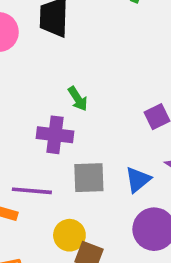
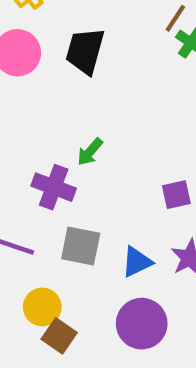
green arrow: (78, 99) -> (90, 152), turned 60

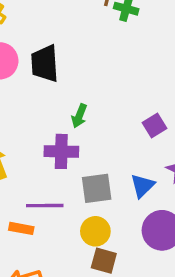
black trapezoid: (85, 51) -> (45, 64), moved
yellow circle: (42, 307) -> (95, 231), moved

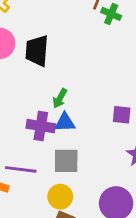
purple square: (155, 125) -> (122, 115), turned 30
blue triangle: (142, 186) -> (65, 122), moved, turned 35

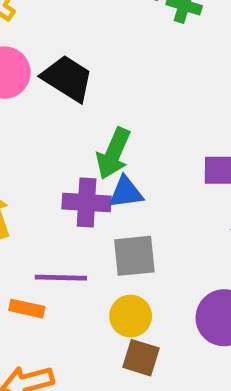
black trapezoid: (37, 51) -> (67, 78), turned 124
green arrow: (60, 98) -> (113, 153), size x1.5

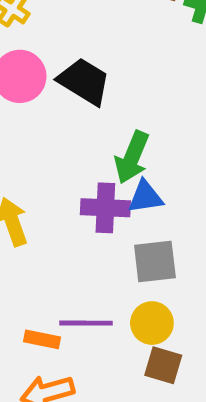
purple line: (61, 278) -> (86, 323), moved
orange rectangle: (27, 309) -> (42, 339), moved

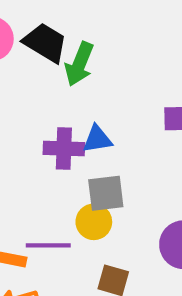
green arrow: (132, 157) -> (79, 64), moved
yellow circle: (152, 323) -> (94, 222), moved

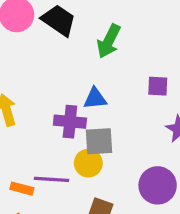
green arrow: (79, 64) -> (109, 41), moved
purple cross: (64, 149) -> (70, 122), moved

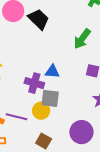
green arrow: (109, 41) -> (82, 39), moved

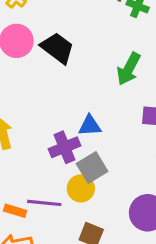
purple cross: (34, 83) -> (64, 147), turned -30
gray square: (50, 98) -> (92, 168), turned -30

